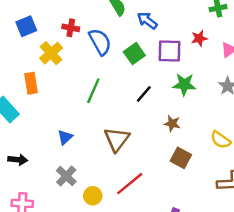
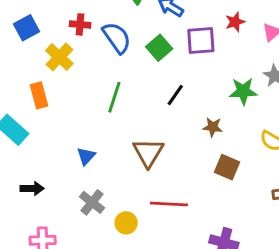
green star: (184, 84) -> (243, 91), moved
red line: (130, 184) -> (169, 204), turned 48

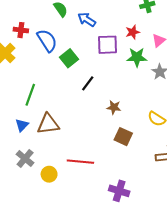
green square: (159, 48) -> (69, 58), moved
green star: (243, 91) -> (137, 57), moved
green line: (114, 97) -> (30, 95), moved
brown triangle: (148, 153) -> (48, 124), moved, turned 50

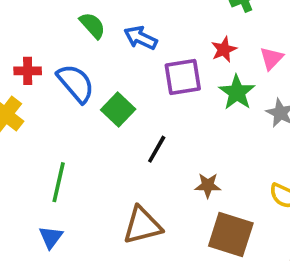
green star: (137, 57) -> (237, 92), turned -30
brown triangle: (48, 124) -> (142, 225), moved
brown square: (123, 137) -> (231, 235), size x1.4

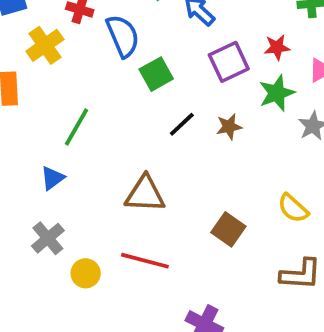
purple square: (183, 77) -> (229, 62), turned -33
brown star: (208, 185) -> (229, 127), moved, turned -30
brown square: (231, 235) -> (228, 229), size x0.7

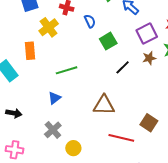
blue semicircle: (123, 36) -> (90, 21), size x0.6
green line: (77, 127) -> (67, 70), turned 45
brown star: (229, 127) -> (149, 58), moved
red line: (145, 261) -> (121, 138), moved

